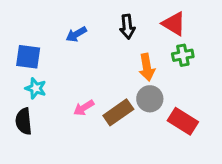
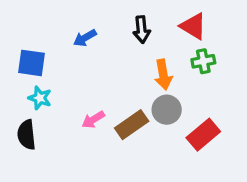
red rectangle: (183, 121) -> (203, 135), turned -72

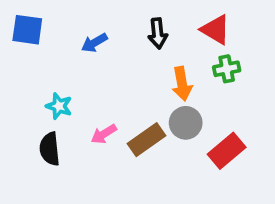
blue square: (31, 63) -> (27, 30), moved
cyan star: (40, 98) -> (59, 106), moved
black semicircle: (26, 135) -> (50, 149), moved

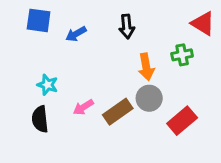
blue square: (27, 30) -> (39, 20), moved
red triangle: (215, 30) -> (203, 23), moved

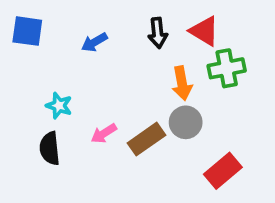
blue square: (39, 20) -> (27, 31), moved
red triangle: (203, 23) -> (204, 31), moved
green cross: (182, 55) -> (227, 68), size x1.4
red rectangle: (182, 121) -> (223, 171), moved

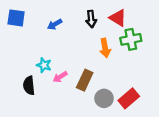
cyan star: (59, 106) -> (44, 65), moved
gray circle: (186, 122) -> (104, 98), moved
brown rectangle: (147, 139) -> (85, 80), turned -30

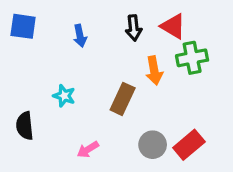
blue arrow: (55, 24) -> (80, 36), turned -72
pink arrow: (60, 77) -> (88, 149), moved
brown rectangle: (85, 80) -> (123, 99), moved
black semicircle: (29, 86) -> (25, 126), moved

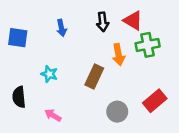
blue square: (23, 26) -> (18, 38), moved
red rectangle: (189, 145) -> (155, 101), moved
pink arrow: (88, 149) -> (53, 115), moved, turned 63

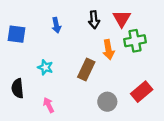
red triangle: (133, 21) -> (122, 19), turned 30
pink arrow: (53, 115) -> (49, 105), turned 32

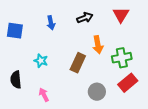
red triangle: (122, 19) -> (121, 15), moved
black arrow: (94, 20) -> (85, 18), turned -105
green cross: (135, 41) -> (122, 58), moved

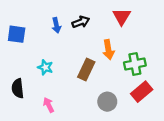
red triangle: (121, 15) -> (122, 16), moved
black arrow: (85, 18) -> (81, 22), moved

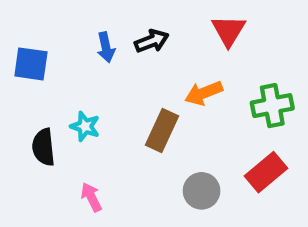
orange arrow: (108, 50) -> (204, 93), turned 78
green cross: (135, 64) -> (272, 106), moved
black semicircle: (18, 88) -> (43, 147), moved

